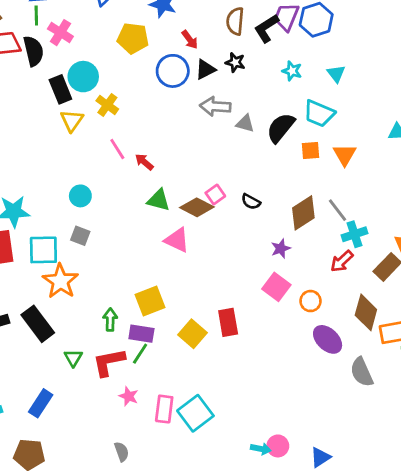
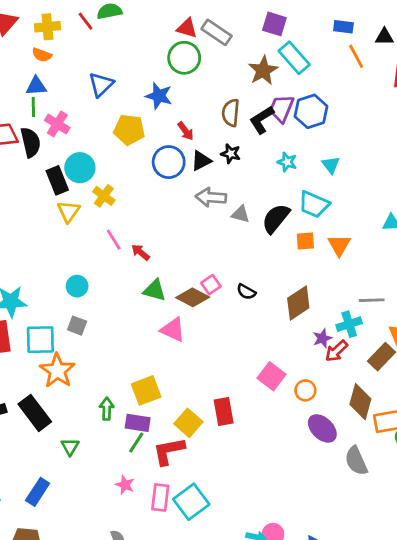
gray line: (337, 210) -> (372, 300), moved, turned -55
purple star: (281, 248) -> (322, 338), moved
red L-shape: (109, 362) -> (169, 451), moved

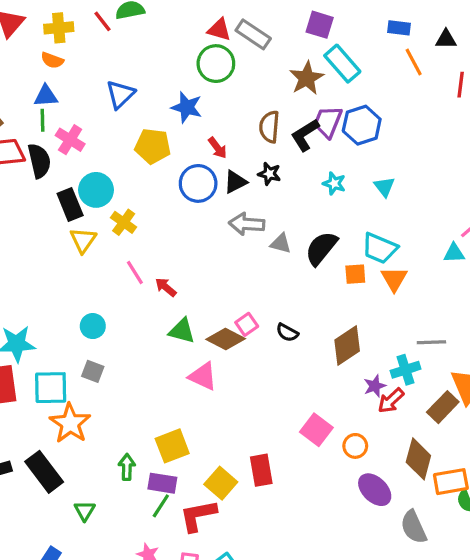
cyan trapezoid: (314, 204) -> (380, 248), moved

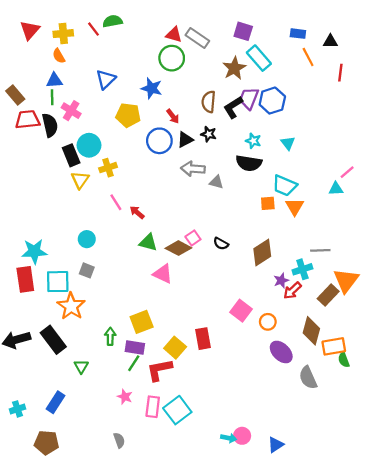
orange semicircle: (52, 60) -> (59, 56), turned 40
yellow cross: (124, 222) -> (108, 168), turned 36
black semicircle: (321, 248) -> (249, 163), moved, turned -120

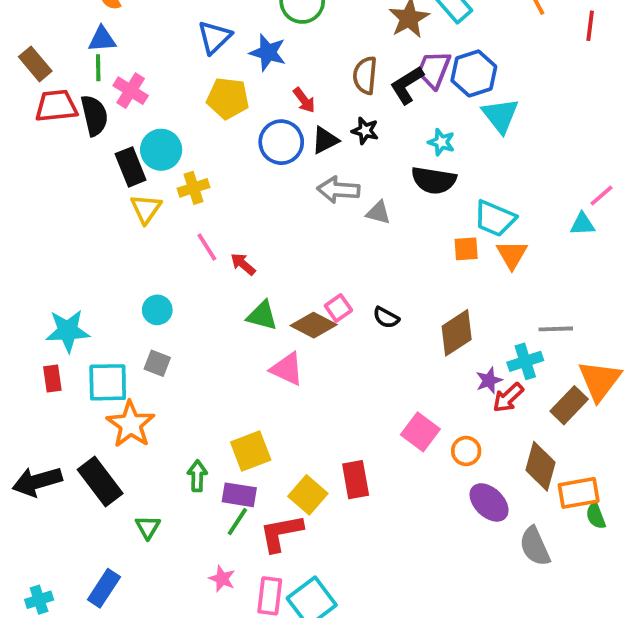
blue triangle: (106, 79) -> (214, 37), moved
cyan triangle: (288, 143) -> (500, 115), moved, size x1.5
red rectangle: (25, 279) -> (52, 379), size x0.6

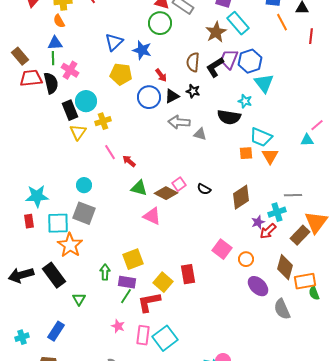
cyan star: (441, 142) -> (245, 101), moved
gray square: (157, 363) -> (84, 213), size x1.6

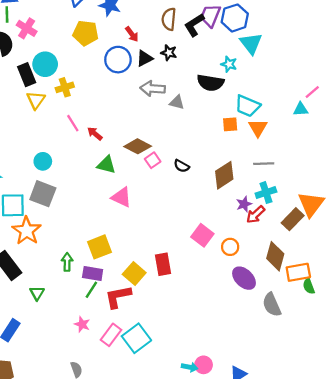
brown diamond: (166, 193) -> (138, 146), moved
gray line: (293, 195) -> (264, 164), moved
pink rectangle: (143, 335) -> (111, 335), turned 30

